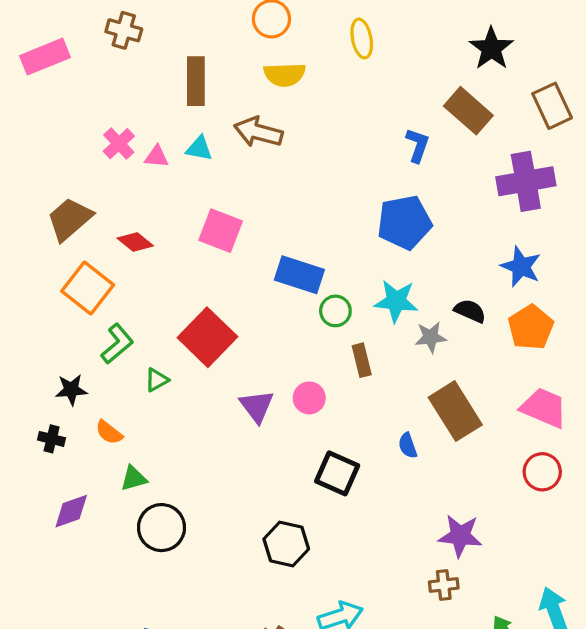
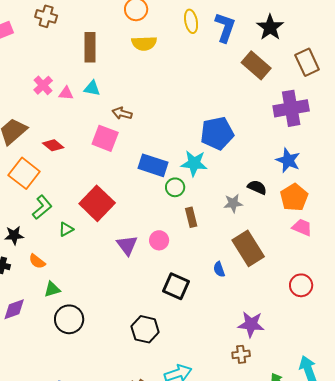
brown arrow: (258, 132) -> (122, 113), moved, size x0.7
blue L-shape: (418, 145) -> (225, 27), moved, size x1.4
cyan star: (396, 301) -> (194, 163), moved
pink trapezoid: (544, 408) -> (302, 227), moved, size x0.7

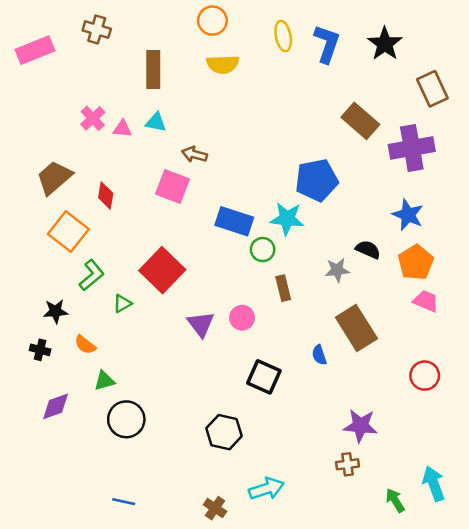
brown rectangle: (256, 65) -> (360, 121), moved
red diamond: (53, 145) -> (106, 196), turned 60

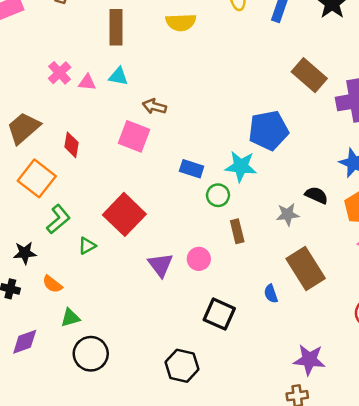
blue rectangle: (234, 221) -> (192, 169), size x0.7

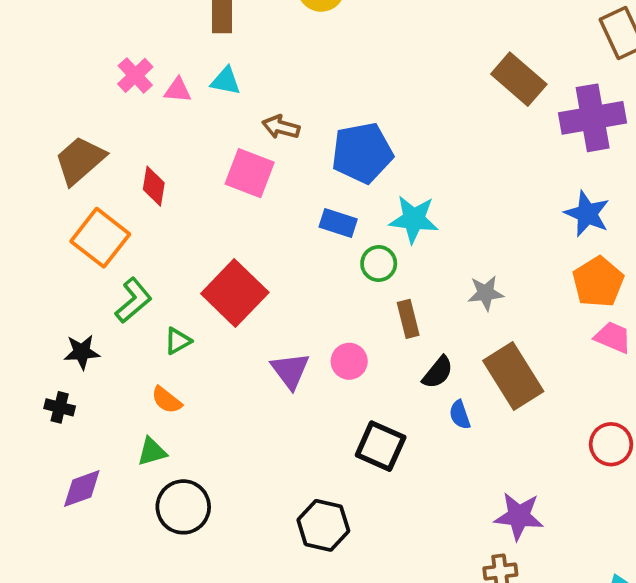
blue pentagon: (268, 130) -> (362, 153), moved
black semicircle: (316, 195) -> (438, 372), moved, turned 105
orange semicircle: (52, 284) -> (167, 400), moved

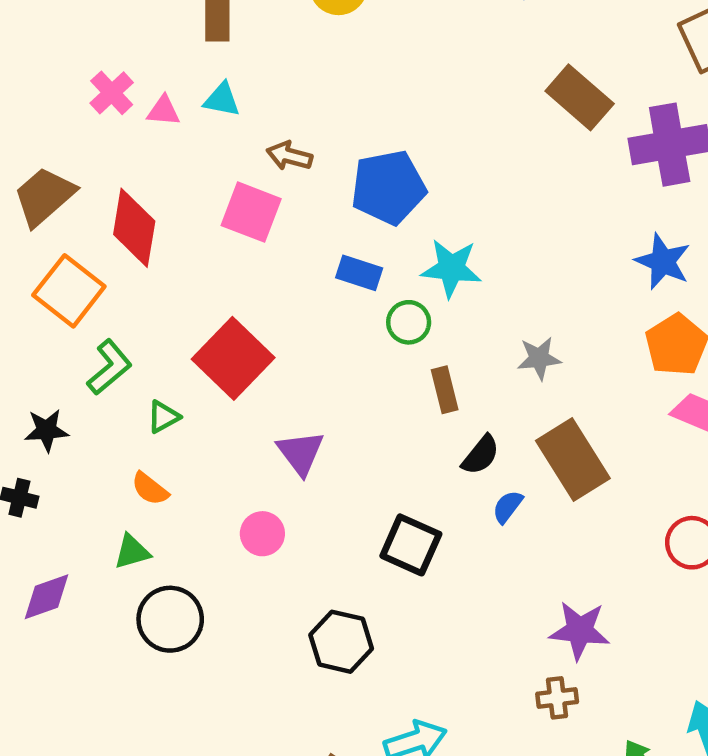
red diamond: (154, 186) -> (134, 228), size x1.6
pink circle: (349, 361) -> (262, 534), moved
blue semicircle: (460, 415) -> (508, 507), turned 56

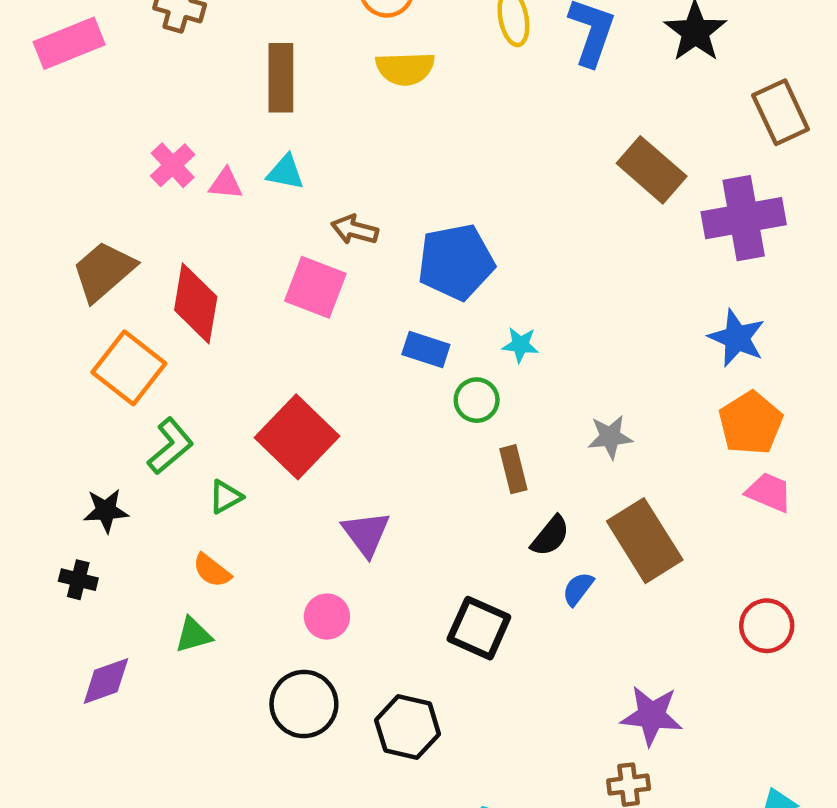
cyan star: (451, 268) -> (520, 345), size x0.6
black circle: (170, 619) -> (304, 704), moved

